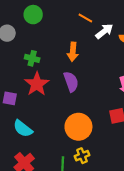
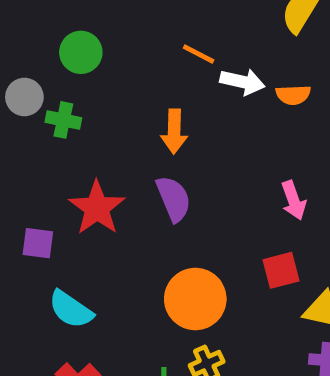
white arrow: (104, 31) -> (242, 82), turned 54
green cross: (32, 58) -> (63, 120), moved

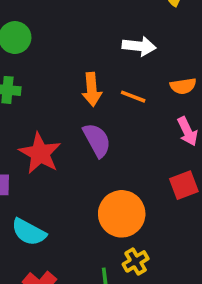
orange line: (199, 54) -> (133, 97), moved
orange semicircle: (293, 95) -> (183, 86), moved

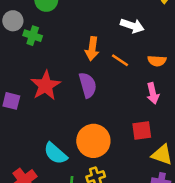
cyan semicircle: (29, 232) -> (55, 153), moved

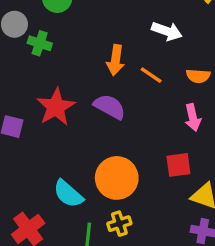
purple semicircle: (88, 85) -> (110, 107), turned -45

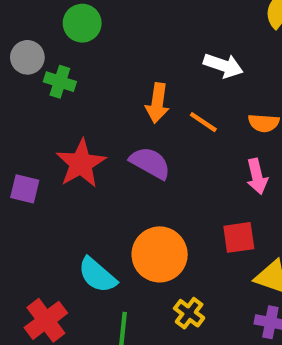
yellow cross: (119, 224) -> (189, 313), moved, turned -35

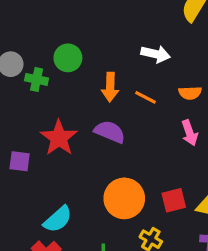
green circle: (82, 23) -> (68, 58), moved
red square: (239, 237) -> (174, 200), moved
cyan semicircle: (97, 275) -> (58, 219), moved, turned -76

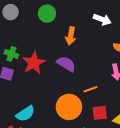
green cross: (37, 79) -> (11, 54), moved
orange line: (146, 97) -> (90, 89), moved, turned -56

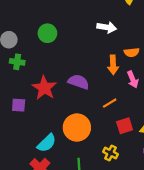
orange arrow: (71, 36) -> (113, 65), moved
green cross: (11, 54) -> (17, 62), moved
orange circle: (69, 107) -> (77, 128), moved

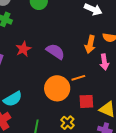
red star: (44, 88) -> (23, 49), size x0.7
orange circle: (77, 128) -> (57, 88), moved

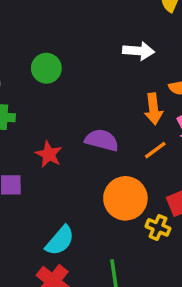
orange line: (78, 78) -> (155, 150), moved
yellow cross: (67, 123) -> (158, 227), moved

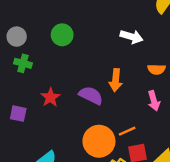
orange arrow: (154, 109) -> (116, 80), moved
orange line: (155, 150) -> (127, 131), moved

